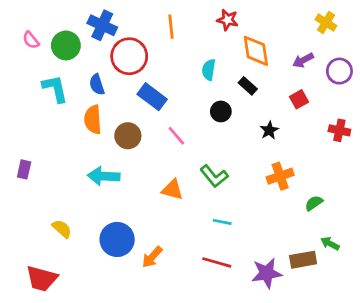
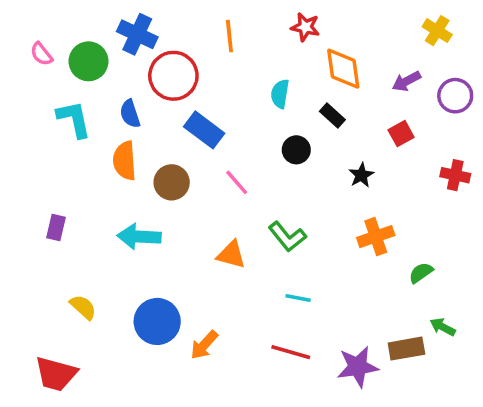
purple rectangle: (24, 169) -> (56, 228), moved

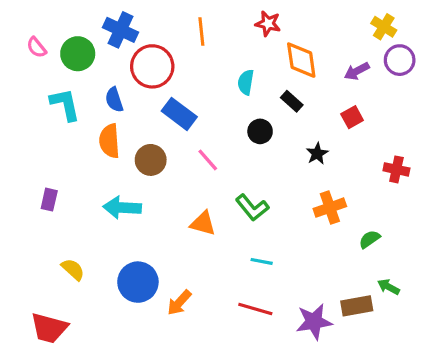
purple circle: (455, 96) -> (400, 60), moved
red cross: (455, 175) -> (396, 169), moved

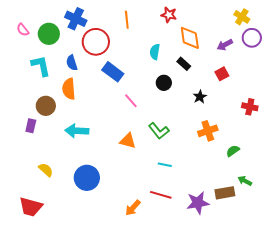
brown circle: (151, 160) -> (46, 106), moved
orange arrow: (179, 303) -> (133, 208), moved

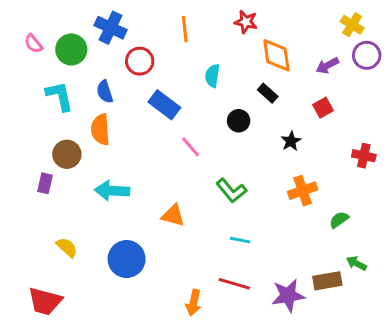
red circle: (96, 42) -> (140, 61), size x0.7
cyan semicircle: (155, 52) -> (212, 76), moved
orange triangle: (128, 141) -> (173, 215), moved
orange arrow: (133, 208) -> (193, 303), turned -30

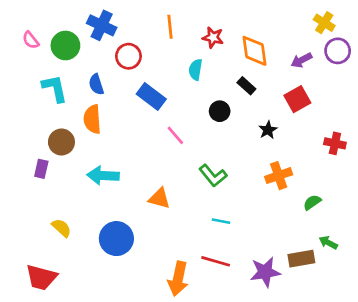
red star: (246, 22) -> (213, 37), moved
red square: (323, 108) -> (297, 99), size x1.4
orange arrow: (193, 303) -> (178, 279), size x1.4

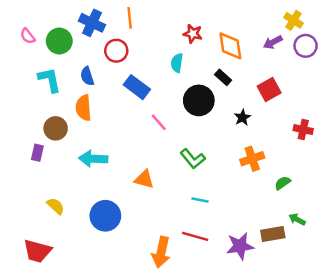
orange line: (170, 27) -> (130, 18), moved
purple arrow: (301, 60) -> (273, 42), moved
black circle: (220, 111) -> (199, 100), size x1.6

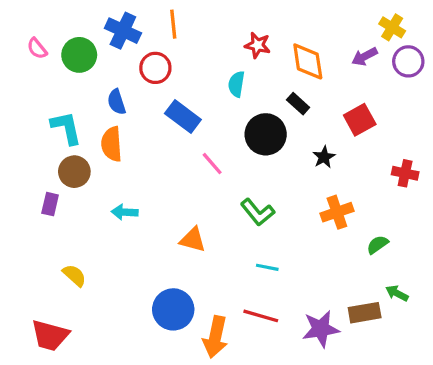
cyan L-shape: (50, 80) -> (66, 128), moved
cyan arrow: (93, 159) -> (125, 212), size x0.7
blue circle: (105, 216) -> (173, 309), moved

